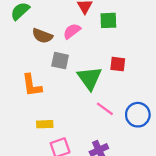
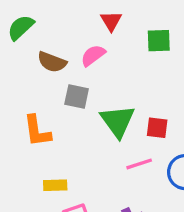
green square: (108, 20) -> (159, 41), moved
red square: (118, 64) -> (157, 128), moved
pink line: (105, 109) -> (139, 164), turned -54

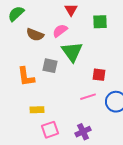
gray square: (77, 96) -> (50, 66), moved
green triangle: (118, 121) -> (72, 52), moved

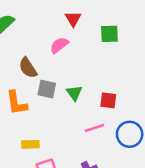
brown semicircle: (35, 35) -> (28, 68), moved, turned 36
green triangle: (72, 52) -> (74, 93), moved, size x0.6

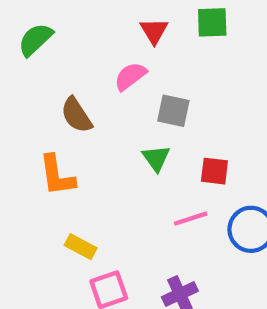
green square: (109, 34) -> (212, 22), moved
gray square: (47, 89) -> (173, 111), moved
yellow rectangle: (30, 144) -> (81, 247), turned 30

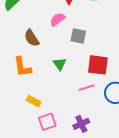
green triangle: (156, 158) -> (60, 64), moved
red square: (214, 171) -> (98, 65), size x1.5

